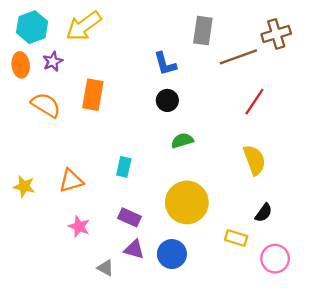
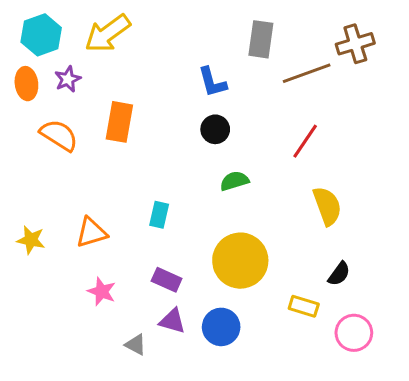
red line: (254, 102) -> (305, 141), moved

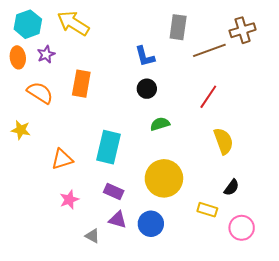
yellow arrow: (108, 33) -> (73, 23), turned 68
cyan rectangle: (159, 215) -> (109, 147), size x1.8
yellow star: (31, 240) -> (21, 130), moved
pink star: (102, 292) -> (69, 200), turned 30

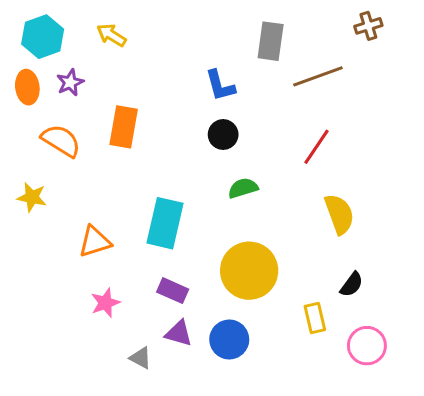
yellow arrow: (73, 23) -> (111, 35), size x0.6
brown cross: (243, 30) -> (368, 26), moved, size x0.7
yellow rectangle: (207, 210) -> (315, 318), turned 60

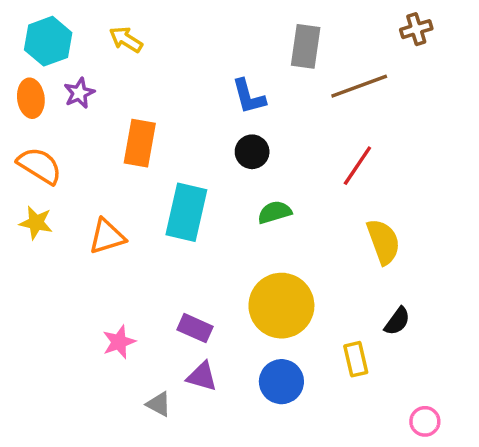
orange semicircle: (61, 141) -> (39, 166), moved
cyan rectangle: (165, 223) -> (186, 212), moved
orange triangle: (95, 242) -> (107, 236), moved
blue circle: (229, 339) -> (281, 382), moved
pink circle: (367, 346) -> (425, 421), moved, size x0.7

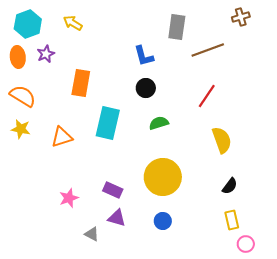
yellow rectangle: (356, 359) -> (232, 220), moved
blue circle: (281, 382) -> (163, 221), size x0.7

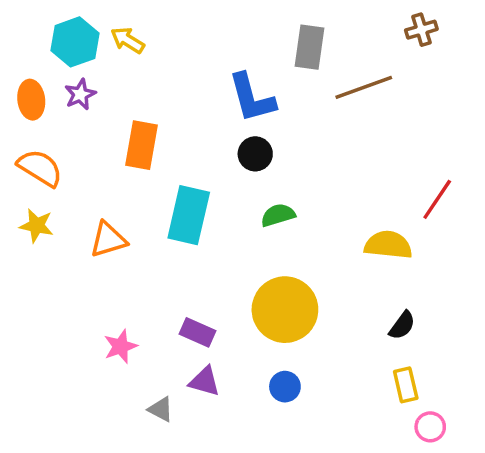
cyan hexagon: (28, 24) -> (75, 42), moved
blue L-shape: (144, 56) -> (252, 98), size x1.4
red line: (207, 96) -> (437, 199), moved
yellow semicircle: (222, 140) -> (388, 245), turned -64

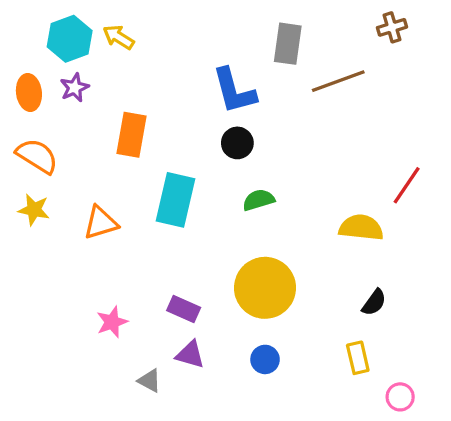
yellow rectangle: (406, 385) -> (358, 358), moved

